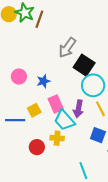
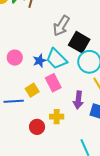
purple arrow: (78, 109) -> (78, 100), moved
cyan trapezoid: (64, 120) -> (57, 59), moved

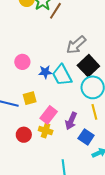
pink rectangle: (53, 83) -> (49, 115), moved, turned 48

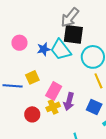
black square: (88, 66) -> (73, 34), moved, turned -30
purple arrow: (71, 121) -> (69, 102), moved
yellow cross: (46, 131) -> (53, 107), turned -32

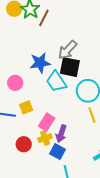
pink circle: (19, 43) -> (15, 83), moved
blue star: (44, 49) -> (40, 63), moved, size x1.5
blue square: (94, 107) -> (57, 152), moved

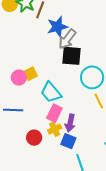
blue star: (40, 63) -> (57, 27), moved
cyan trapezoid: (56, 81) -> (51, 92), moved
yellow square: (26, 107) -> (31, 74), moved

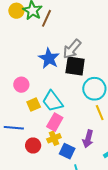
blue star: (57, 27) -> (49, 58), moved, turned -30
yellow square: (31, 74) -> (34, 104), moved
blue line: (13, 110) -> (14, 128), moved
purple arrow: (70, 123) -> (88, 139), moved

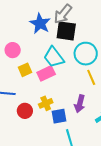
cyan trapezoid: (53, 101) -> (54, 57), moved
pink rectangle: (55, 122) -> (46, 73), moved, turned 36
blue square: (67, 151) -> (59, 116), turned -35

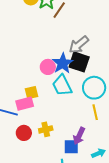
blue star: (40, 23) -> (63, 63), moved
pink circle: (13, 50) -> (48, 67), moved
pink rectangle: (46, 73) -> (25, 104), moved
blue square: (59, 116) -> (71, 147), moved

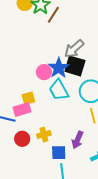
blue square: (71, 147) -> (59, 153), moved

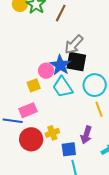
brown line: (53, 15) -> (61, 13), moved
yellow square: (28, 98) -> (34, 85), moved
red circle: (22, 139) -> (31, 139), size x1.5

